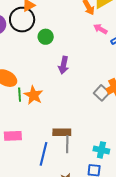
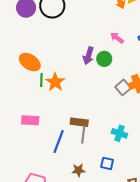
pink arrow: (100, 29) -> (117, 38), moved
green circle: (46, 37) -> (104, 59), moved
cyan cross: (101, 150) -> (119, 133), moved

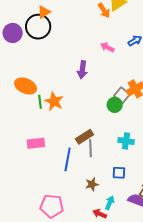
green circle: (104, 59) -> (115, 105), moved
brown rectangle: (79, 122) -> (84, 137), turned -30

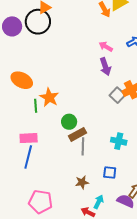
purple arrow: (82, 70) -> (105, 67), moved, turned -30
green line: (40, 102) -> (36, 106), moved
green circle: (115, 105) -> (69, 122), moved
blue line: (68, 159) -> (28, 157), moved

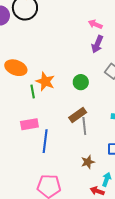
purple arrow: (105, 67) -> (97, 44), turned 48
green circle: (69, 122) -> (81, 82), moved
blue line: (28, 157) -> (45, 141), moved

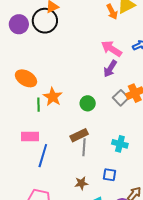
pink arrow: (95, 24) -> (111, 49), size x1.5

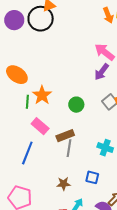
pink rectangle: (30, 136) -> (40, 126), moved, turned 36

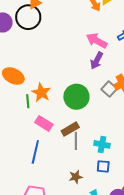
green circle: (76, 105) -> (76, 97), size x1.6
cyan cross: (105, 148) -> (102, 144), moved

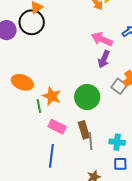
brown rectangle: (70, 129) -> (84, 130), turned -72

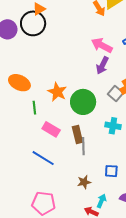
orange star: (52, 96) -> (57, 92), moved
cyan cross: (117, 142) -> (113, 126), moved
blue line: (51, 156) -> (43, 158), turned -70

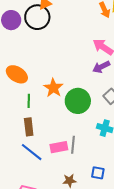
purple arrow: (102, 65) -> (101, 67), turned 30
pink rectangle: (51, 129) -> (59, 147), moved, turned -48
brown rectangle: (77, 134) -> (29, 127), moved

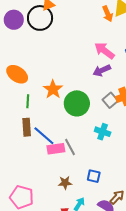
gray line: (73, 145) -> (70, 147), turned -36
blue line: (32, 152) -> (44, 136), moved

